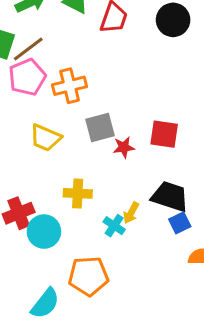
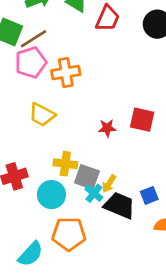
gray square: (100, 127) -> (87, 177), moved, turned 30
black trapezoid: (170, 197) -> (120, 205), moved
cyan circle: (44, 232) -> (51, 195), moved

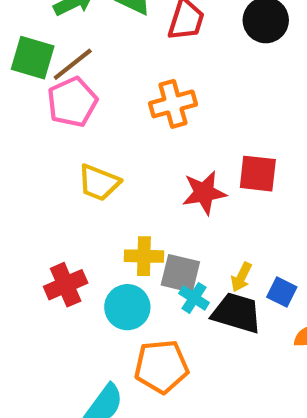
orange cross: (66, 73) -> (173, 104), moved
red star: (107, 128) -> (204, 193), size x1.5
yellow arrow: (109, 184) -> (241, 277), moved
blue square: (149, 195) -> (282, 292), turned -36

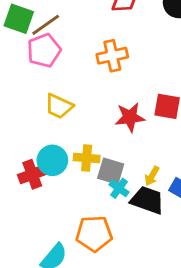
cyan circle: (127, 307) -> (52, 160), moved

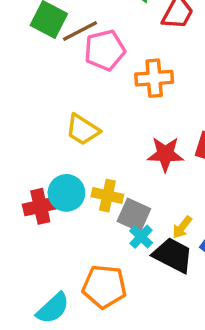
pink pentagon: (44, 50) -> (105, 50), moved

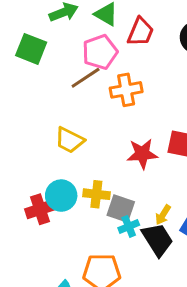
brown line: (80, 31) -> (86, 78), moved
pink pentagon: (105, 50) -> (100, 52), moved
cyan cross: (141, 237) -> (129, 226), turned 30
black trapezoid: (173, 255) -> (157, 240), turned 36

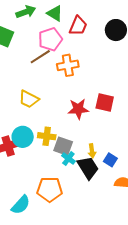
yellow arrow: (163, 215) -> (92, 151), turned -40
cyan cross: (129, 226) -> (68, 159), turned -32

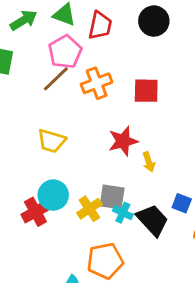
red square: (105, 102) -> (146, 91), moved
yellow cross: (47, 136) -> (89, 209), moved, turned -30
yellow arrow: (92, 151) -> (149, 162), moved

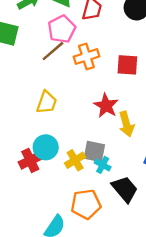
yellow trapezoid: (52, 141) -> (47, 102), turned -90
red star: (123, 141) -> (106, 106), turned -30
yellow arrow: (149, 162) -> (126, 124), size x1.5
black trapezoid: (152, 220) -> (125, 189), moved

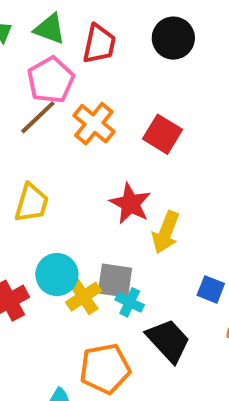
orange cross: (86, 57) -> (94, 124), turned -30
red square: (127, 65) -> (162, 134), turned 30
yellow arrow: (126, 124) -> (166, 232), turned 40
cyan circle: (46, 147) -> (57, 275), moved

